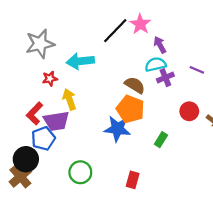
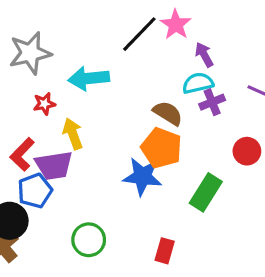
green rectangle: (161, 140) -> (206, 192), size x1.6

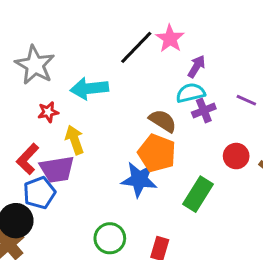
gray star: (30, 53) -> (35, 65), turned -30
purple arrow: (204, 55) -> (196, 66), turned 60
green circle: (89, 240) -> (110, 238), moved

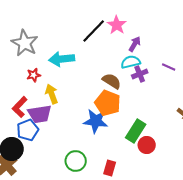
red circle: (236, 156) -> (147, 145), moved

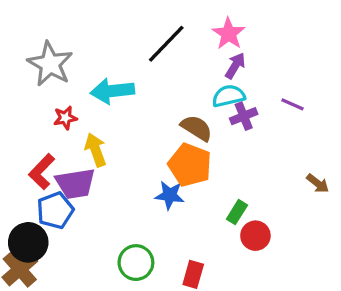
pink star: (117, 25) -> (229, 34), moved
blue star: (96, 121) -> (170, 195), size x0.7
green rectangle: (136, 131) -> (237, 212), size x0.6

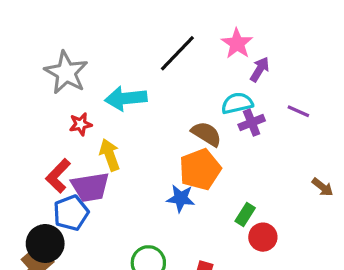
purple arrow: (235, 66) -> (260, 69), moved
orange pentagon: (190, 165) -> (200, 169), turned 30

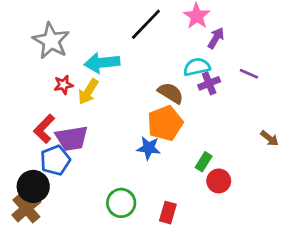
yellow arrow: (110, 155) -> (88, 92), moved, turned -128

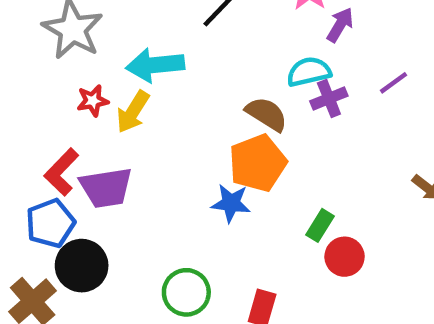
purple line: (249, 74) -> (394, 83), turned -60
blue pentagon: (55, 160) -> (50, 223), moved
black circle: (33, 186) -> (82, 266), moved

